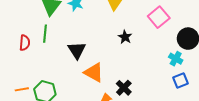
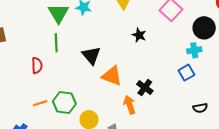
red semicircle: (25, 43) -> (37, 65), moved
cyan cross: (176, 59) -> (194, 50), turned -32
blue square: (181, 81) -> (186, 73), moved

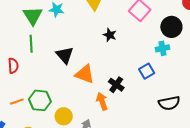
blue square: (186, 73) -> (147, 71), moved
black semicircle: (200, 108) -> (169, 103), size x1.5

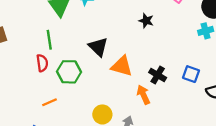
green line: (31, 44) -> (49, 40), moved
blue square: (147, 71) -> (191, 74), moved, turned -35
green hexagon: (40, 100) -> (69, 72), moved

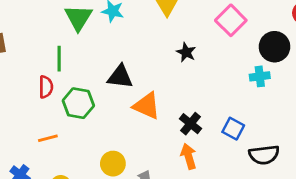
black triangle: (98, 47) -> (120, 77), turned -45
orange arrow: (143, 95) -> (189, 156), moved

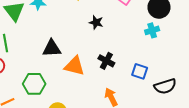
green hexagon: (78, 103) -> (34, 84), moved
black cross: (191, 124) -> (106, 61), moved

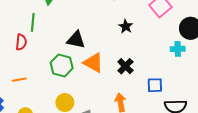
blue square: (140, 71) -> (155, 85), turned -35
green hexagon: (34, 84) -> (62, 65), moved

